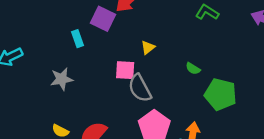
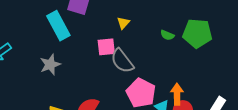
cyan rectangle: (77, 39) -> (58, 26), size x1.8
green pentagon: (221, 94) -> (197, 33), moved

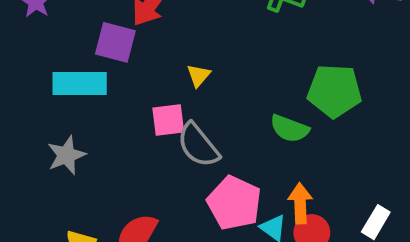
cyan rectangle: (58, 26) -> (80, 83), turned -60
green semicircle: (167, 35) -> (289, 129), moved, size x1.5

